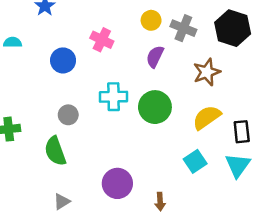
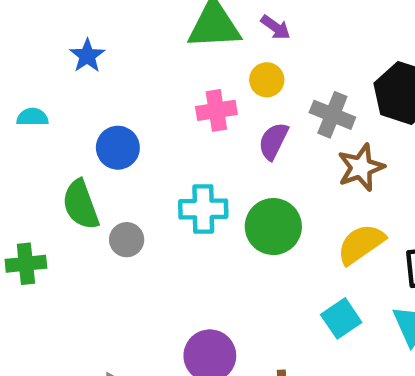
gray cross: (183, 28) -> (332, 115), moved
pink cross: (102, 40) -> (216, 110), moved, turned -35
green semicircle: (55, 151) -> (81, 205), moved

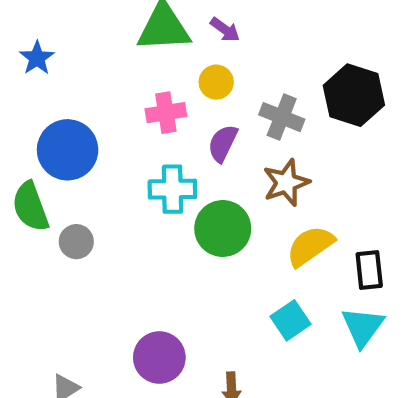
blue circle: (118, 148) -> (68, 150), size x1.4
brown star: (361, 167) -> (286, 183), moved
cyan cross: (203, 209) -> (172, 189), moved

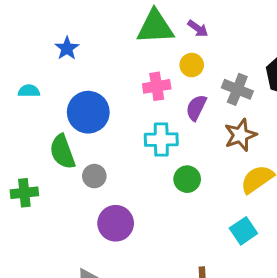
green circle: (223, 229) -> (187, 179), moved, size x0.7
purple circle: (159, 357) -> (116, 223), moved

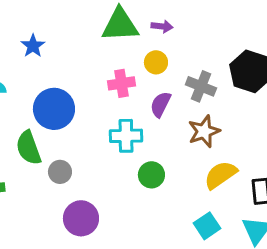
purple arrow: (198, 29) -> (162, 26), turned -30

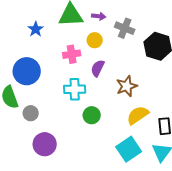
blue star: (33, 46) -> (36, 29), moved
gray cross: (201, 86) -> (125, 28), moved
cyan square: (207, 226) -> (129, 149), size x1.4

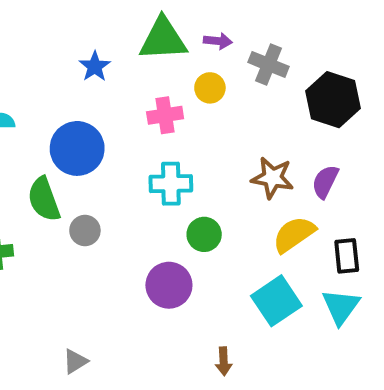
purple semicircle: (98, 68) -> (325, 182), moved
brown star: (127, 86) -> (272, 178), turned 30
purple circle: (45, 144) -> (169, 285), moved

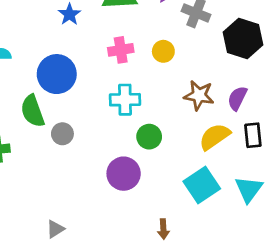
yellow circle: (210, 88) -> (163, 51), moved
black rectangle: (347, 256) -> (253, 135), moved

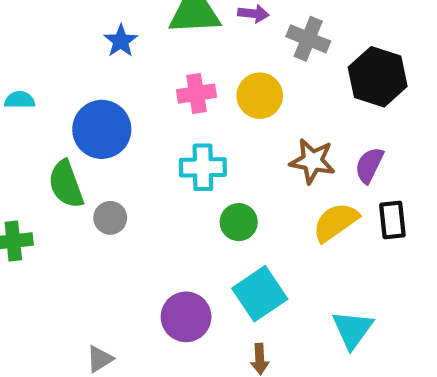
yellow circle: (163, 51) -> (260, 96), size x1.4
purple circle: (124, 174) -> (186, 317), moved
cyan square: (202, 185) -> (260, 294), moved
cyan triangle: (249, 189) -> (352, 329), moved

